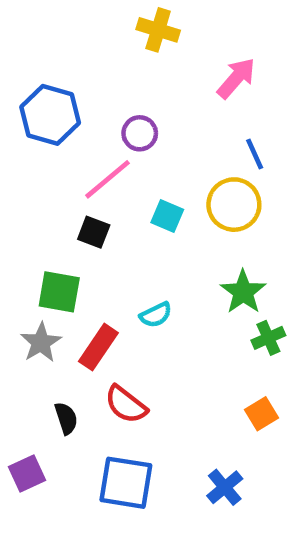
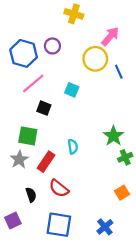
purple circle: (140, 133) -> (52, 46), moved
pink line: (108, 179) -> (33, 83), moved
yellow circle: (234, 205) -> (95, 59), moved
cyan square: (167, 216) -> (72, 90), moved
cyan semicircle: (156, 315) -> (73, 147), turned -72

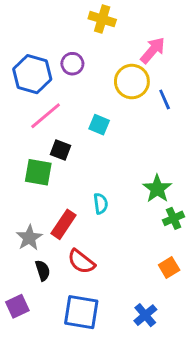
green square: (28, 136) -> (38, 172), moved
gray star: (19, 159) -> (29, 238), moved

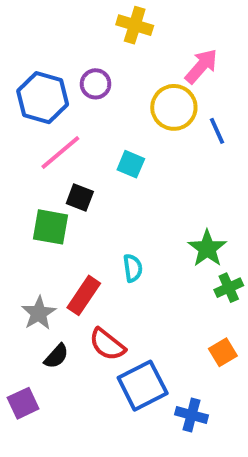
black semicircle: (43, 270) -> (56, 356), turned 60
blue square: (81, 312) -> (143, 386), moved, turned -36
blue cross: (145, 315) -> (192, 415), turned -35

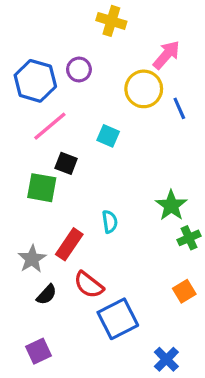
purple square: (23, 403) -> (39, 351), moved
blue cross: (192, 415) -> (166, 359), moved, turned 30

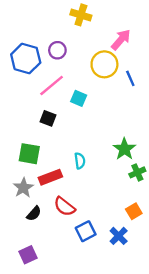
pink line: (50, 126) -> (52, 86), moved
green square: (42, 188) -> (29, 154), moved
red rectangle: (69, 244) -> (50, 177), turned 35
blue square: (118, 319) -> (86, 231), size x0.7
blue cross: (166, 359) -> (119, 236), moved

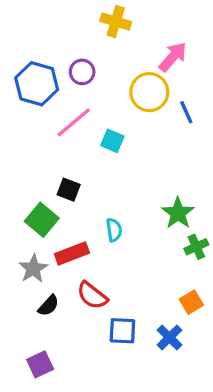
black square: (48, 118) -> (69, 190), moved
green square: (29, 154) -> (42, 220), turned 30
blue square: (86, 231) -> (122, 331), turned 30

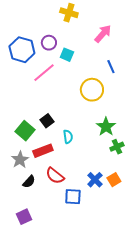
yellow circle: (149, 92) -> (92, 90), moved
cyan square: (112, 141) -> (67, 55), moved
black square: (69, 190) -> (47, 121), moved, turned 32
blue cross: (169, 337) -> (95, 180), moved

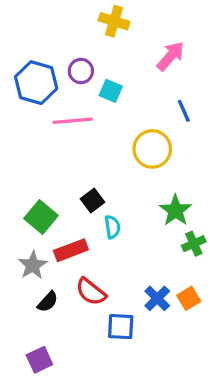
pink line: (44, 73) -> (73, 121), turned 35
black square: (47, 121) -> (93, 200), moved

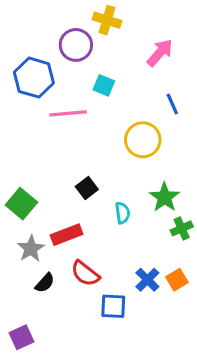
purple circle: (81, 71) -> (76, 45), moved, size x1.4
green square: (41, 217) -> (21, 204), moved
cyan semicircle: (112, 227) -> (123, 213), moved
purple square: (39, 360) -> (21, 337), moved

